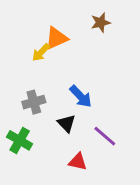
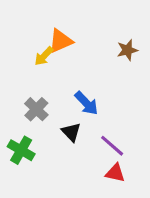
brown star: (101, 23) -> (127, 50), moved
gray cross: (34, 102) -> (36, 109), turned -30
red triangle: (78, 162) -> (115, 173), moved

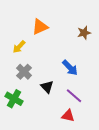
yellow arrow: (44, 56) -> (19, 47), moved
blue arrow: (86, 103) -> (70, 68), moved
red triangle: (115, 173) -> (68, 116), moved

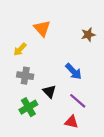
orange triangle: (40, 27) -> (42, 28), turned -48
gray cross: (24, 72) -> (25, 76), turned -35
green cross: (14, 99) -> (28, 107), moved, turned 30

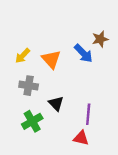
orange triangle: (42, 28) -> (51, 59), moved
blue arrow: (74, 71) -> (83, 53), moved
purple line: (78, 101) -> (88, 114), turned 54

